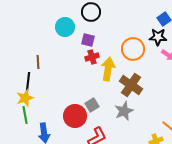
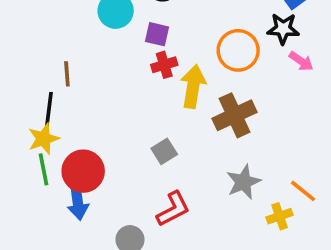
brown cross: (131, 85) -> (234, 115), turned 30
gray star: (124, 111) -> (244, 182), moved
red circle: (75, 116) -> (83, 171), moved

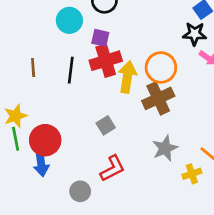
orange circle: (238, 50) -> (161, 67), moved
red cross: (164, 65) -> (106, 61), size x1.6
black line: (49, 110) -> (71, 70), moved

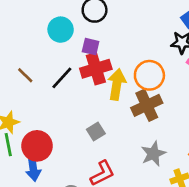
brown line: (33, 67) -> (25, 75), turned -42
black line: (71, 70) -> (62, 78), turned 35

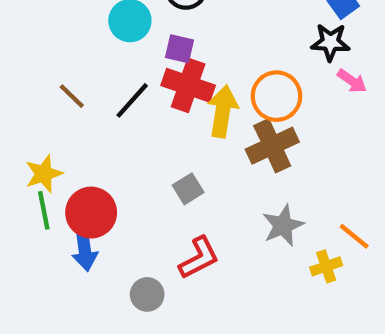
red cross: (96, 69) -> (188, 85), turned 36

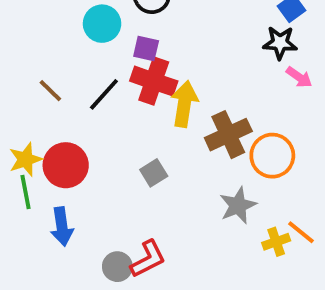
orange circle: (277, 96) -> (272, 156), moved
red circle: (91, 213) -> (66, 165), moved
orange line: (354, 236) -> (301, 232), moved
red L-shape: (199, 258) -> (148, 259), moved

